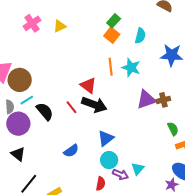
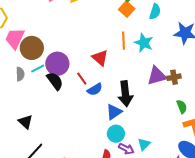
black arrow: (94, 105) -> (125, 94), moved, turned 60
purple circle: (18, 124) -> (57, 64), moved
blue semicircle: (71, 151) -> (95, 89), moved

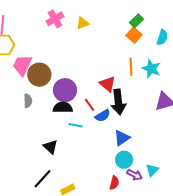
cyan line: (38, 69) -> (75, 125), moved, turned 40
black semicircle: (55, 81) -> (63, 107), turned -54
black arrow: (125, 94) -> (118, 102), moved
black triangle: (25, 122) -> (50, 147), moved

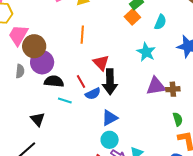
orange line: (131, 67) -> (82, 35), moved
purple circle: (65, 90) -> (42, 62), moved

